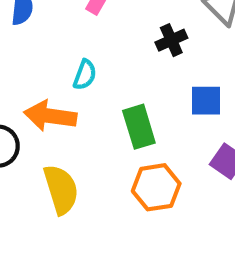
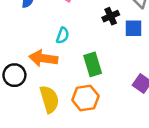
blue square: (206, 101) -> (134, 28), moved
orange hexagon: (156, 187) -> (85, 98), moved

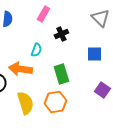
black cross: (111, 16) -> (61, 34), moved
blue square: (134, 28) -> (94, 54), moved

